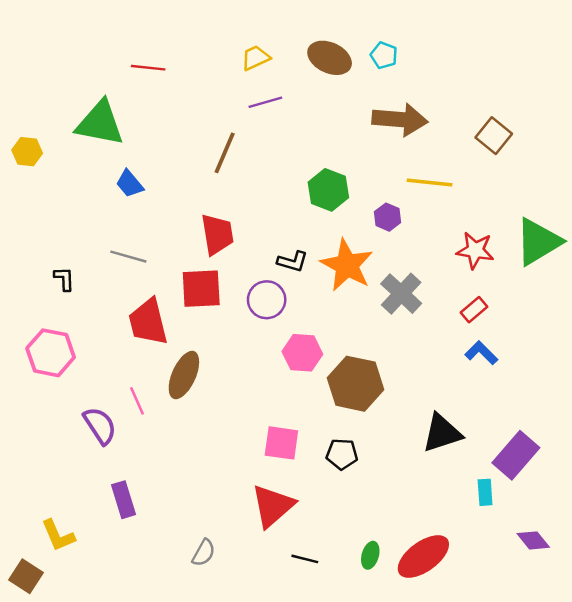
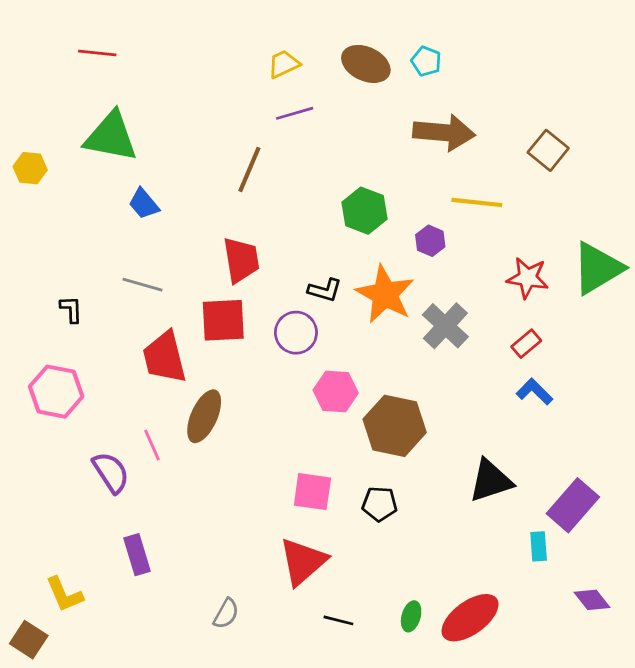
red line: (148, 68) -> (97, 53), moved

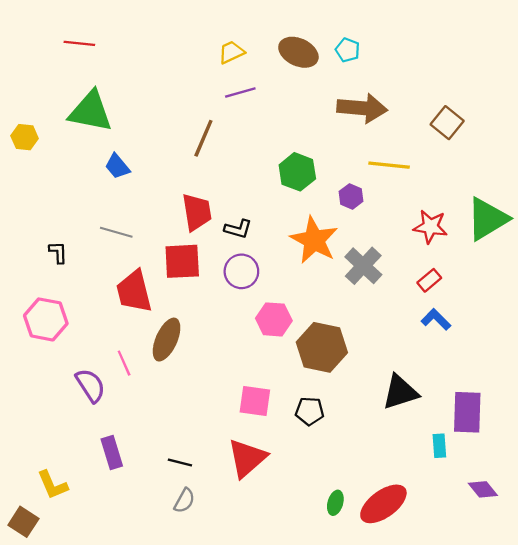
black L-shape: (325, 290) -> (238, 229), moved
purple rectangle: (573, 505) -> (467, 412), turned -39
black line: (338, 620) -> (180, 463), moved

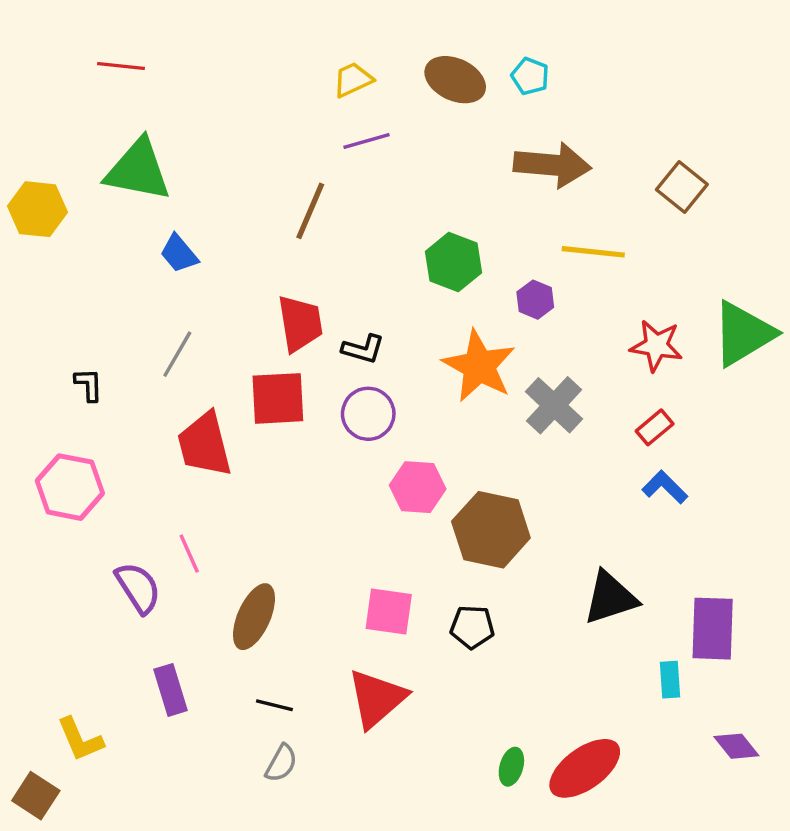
yellow hexagon: (25, 137) -> (37, 209), size x1.4
gray line: (116, 232) -> (177, 354), turned -76
brown ellipse: (167, 340) -> (254, 617), moved

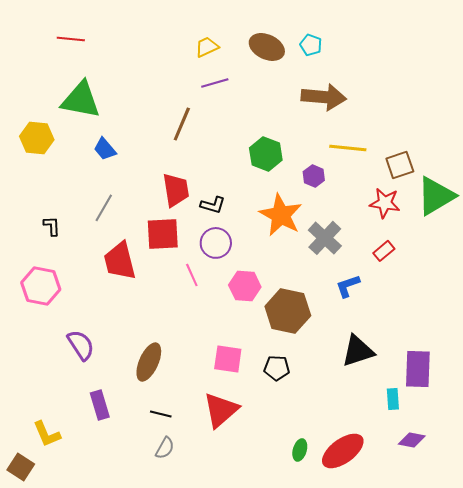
brown square: (682, 187) -> (400, 165), moved, turned 32
yellow hexagon: (37, 209) -> (37, 138), moved
blue L-shape: (665, 487) -> (348, 286), moved, turned -64
pink line: (189, 554) -> (192, 275), moved
purple diamond: (736, 746) -> (412, 440), moved, turned -40

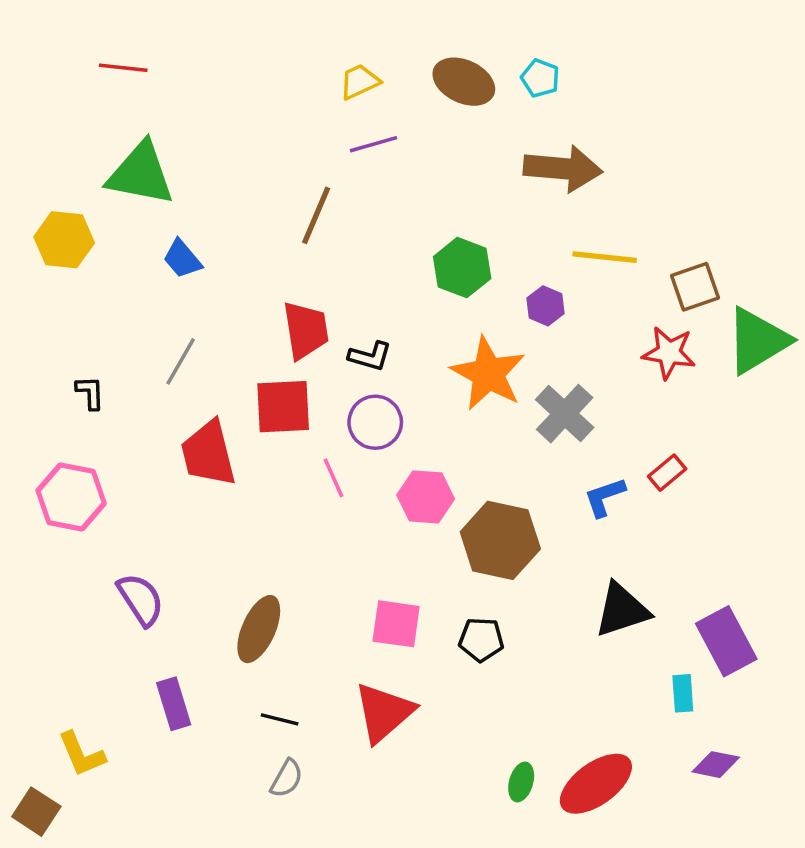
red rectangle: (384, 251) -> (667, 473), moved
purple rectangle: (418, 369) -> (726, 641), turned -30

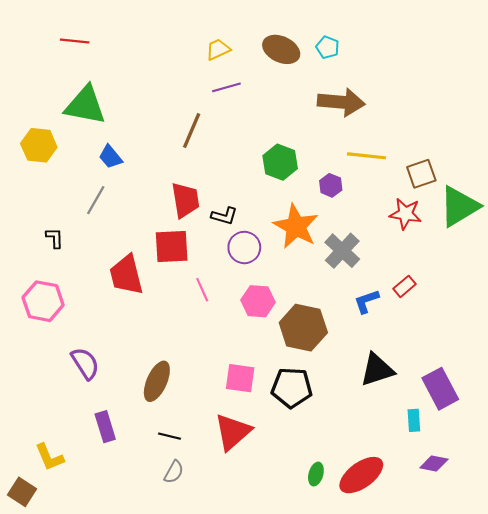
gray line: (181, 361) -> (96, 200), moved
purple circle: (375, 422) -> (244, 248), moved
black pentagon: (481, 639) -> (292, 388), size x1.5

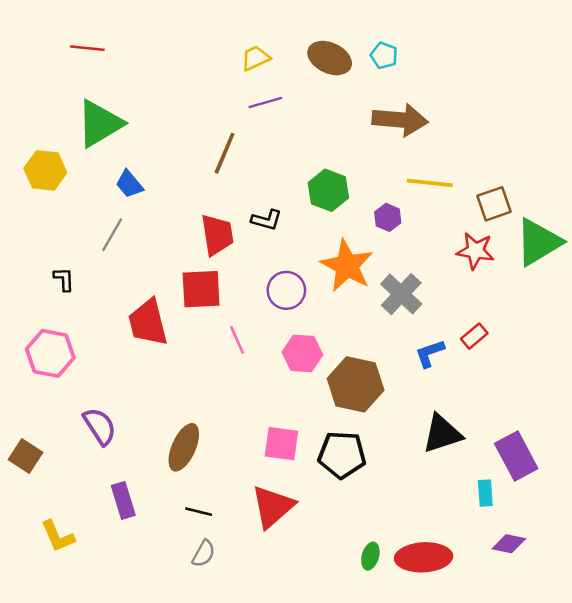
green triangle: (85, 105) -> (100, 124), turned -42
black L-shape: (224, 216) -> (267, 220), moved
red ellipse: (361, 475) -> (424, 557), turned 33
brown square: (22, 492) -> (26, 456), moved

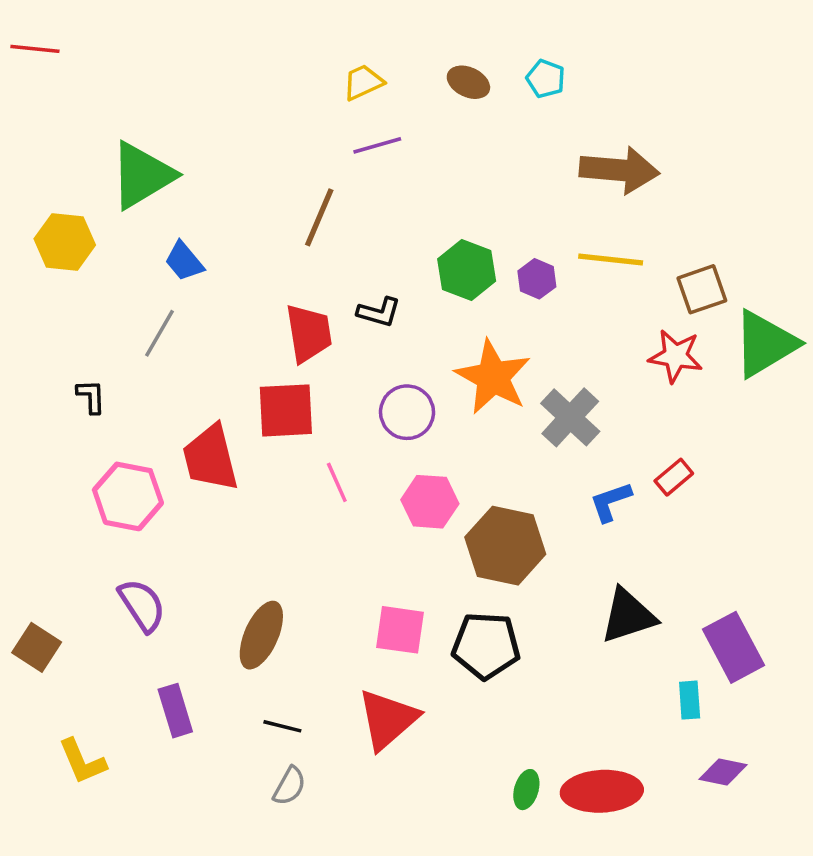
red line: (87, 48) -> (35, 49), moved
brown ellipse: (330, 58) -> (468, 82), size x0.7
brown arrow: (400, 120) -> (619, 170), moved
purple hexagon: (388, 217) -> (537, 279), moved
pink hexagon: (50, 353) -> (128, 496), moved

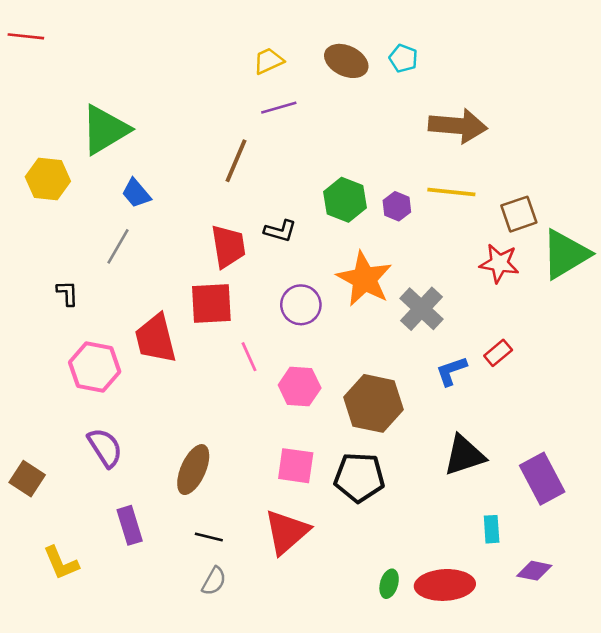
brown ellipse: (468, 82) -> (346, 61), size x1.4
pink hexagon: (430, 502) -> (300, 387), moved
cyan rectangle: (690, 700) -> (492, 529), moved

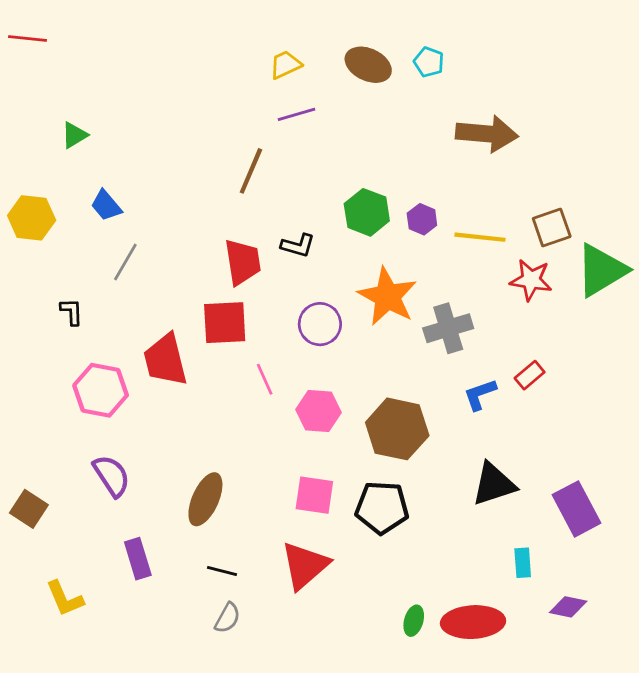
green triangle: (105, 130) -> (74, 135), moved, size x0.5
yellow hexagon: (48, 179) -> (32, 218), moved
yellow line: (451, 192) -> (480, 237), moved
blue trapezoid: (136, 193) -> (106, 205), moved
gray cross: (422, 309) -> (448, 328), turned 30

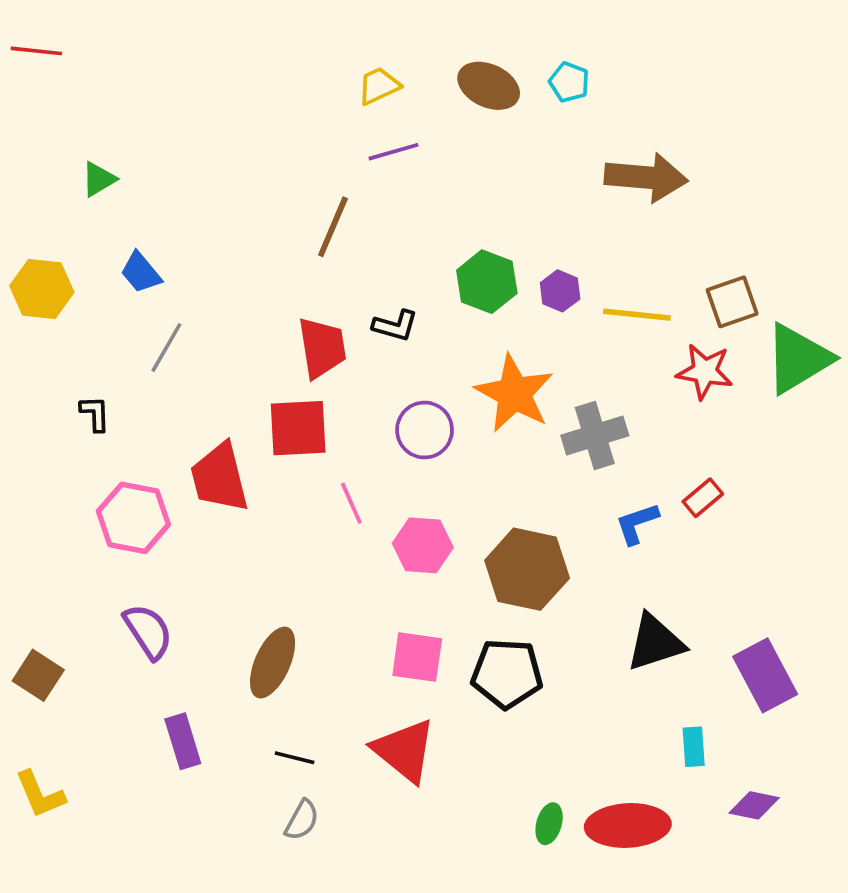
red triangle: (305, 565) -> (404, 750), turned -40
yellow L-shape: (65, 599) -> (40, 794), moved

